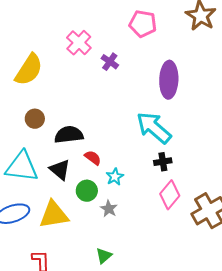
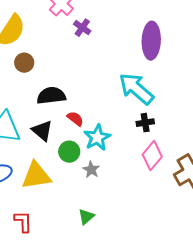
purple cross: (110, 62) -> (82, 28), moved
brown circle: (35, 119) -> (24, 63), moved
cyan star: (115, 177) -> (97, 138), size x1.5

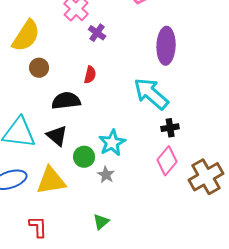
red semicircle: (75, 119) -> (90, 75), moved, turned 66
black cross: (145, 123) -> (170, 128), moved

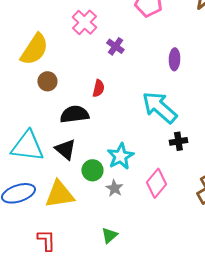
purple cross: (97, 33) -> (115, 46), moved
purple ellipse: (166, 46) -> (174, 59), size x0.6
pink diamond: (167, 161) -> (156, 183), moved

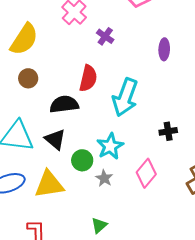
brown circle: (47, 81) -> (28, 78), moved
red semicircle: (98, 88) -> (88, 78), size x1.5
cyan arrow: (159, 107) -> (125, 97), moved, turned -111

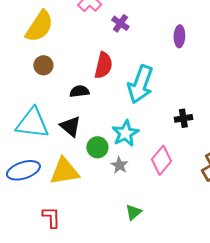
black semicircle: (64, 104) -> (79, 91), size x0.7
green triangle: (99, 225) -> (133, 212), moved

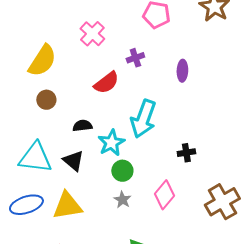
purple cross: (120, 23) -> (135, 58), moved, turned 36
red semicircle: (103, 65) -> (106, 83), moved, turned 40
cyan star: (125, 133) -> (111, 143), moved
green circle: (97, 147) -> (122, 171), moved

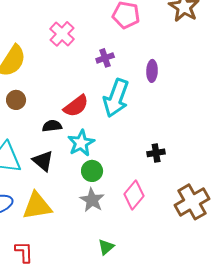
red semicircle: (106, 83) -> (76, 106), moved
cyan arrow: (143, 119) -> (116, 98), moved
gray star: (122, 200) -> (92, 200), size x1.4

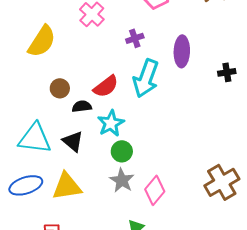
purple ellipse: (152, 71) -> (182, 51), size x1.4
brown circle: (16, 100) -> (60, 88), moved
black cross: (156, 153) -> (227, 72), moved
pink diamond: (134, 195) -> (155, 190), moved

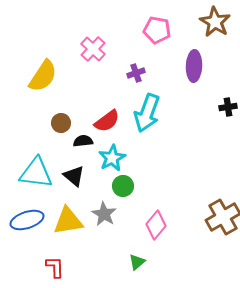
purple ellipse: (182, 51) -> (194, 66), moved
gray star: (122, 180) -> (104, 214), moved

